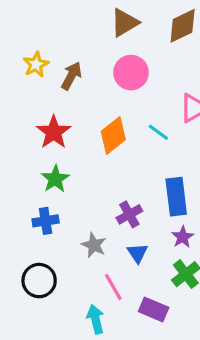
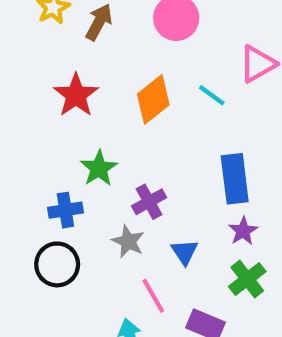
green star: (55, 179) -> (99, 168), moved
purple cross: (129, 214) -> (149, 202), moved
black circle: (39, 281) -> (57, 264), moved

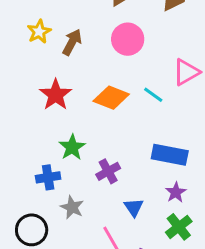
orange diamond: (153, 99) -> (111, 98), turned 60
blue rectangle: (235, 179) -> (170, 155), turned -72
gray star: (128, 241) -> (72, 207), moved
black circle: (57, 264) -> (32, 230), moved

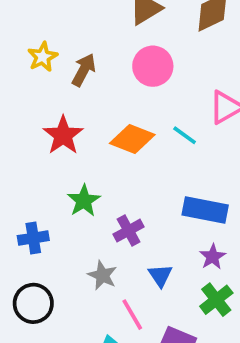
blue cross: (48, 177) -> (33, 238), moved
gray star: (72, 207) -> (102, 275), moved

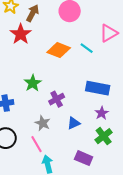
red star: (63, 135) -> (21, 34), moved
blue triangle: (160, 275) -> (74, 123), turned 40
pink line: (132, 315) -> (37, 144), moved

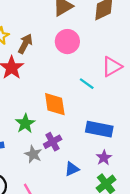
orange diamond: (59, 50) -> (55, 104), moved, turned 60
gray star: (43, 123) -> (33, 154), moved

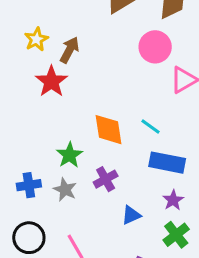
pink circle: (67, 42) -> (155, 47), moved
cyan line: (87, 84) -> (151, 127), moved
gray star: (33, 154) -> (65, 190), moved

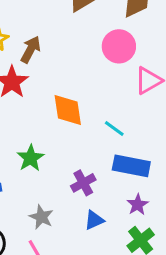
orange diamond: (109, 130) -> (68, 110), moved
purple cross: (106, 179) -> (83, 183), moved
gray star: (65, 190) -> (41, 217), moved

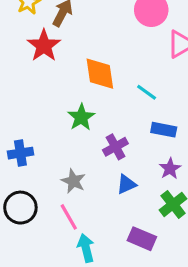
green star: (31, 158) -> (81, 117), moved
blue rectangle: (131, 166) -> (164, 130), size x0.7

